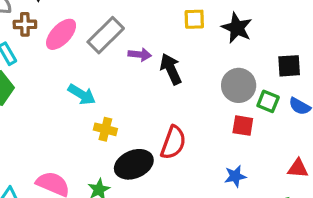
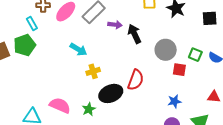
black square: (289, 66) -> (210, 18), moved
gray circle: (239, 85) -> (166, 50), moved
yellow cross: (105, 129) -> (93, 71), turned -32

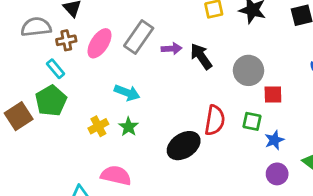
green square: (195, 55) -> (252, 121), moved
yellow cross: (93, 71) -> (98, 126), moved
green star: (89, 109) -> (128, 127), moved

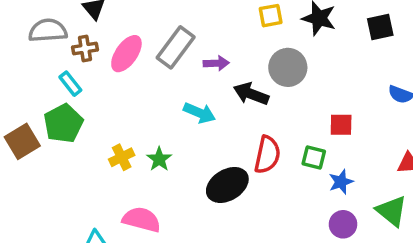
black arrow: (201, 56) -> (251, 94), moved, turned -36
gray circle: (248, 70) -> (288, 67), moved
cyan arrow: (127, 93) -> (199, 113), moved

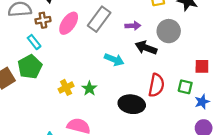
purple arrow: (216, 63) -> (133, 26), moved
black ellipse: (227, 185) -> (132, 104), turned 40

